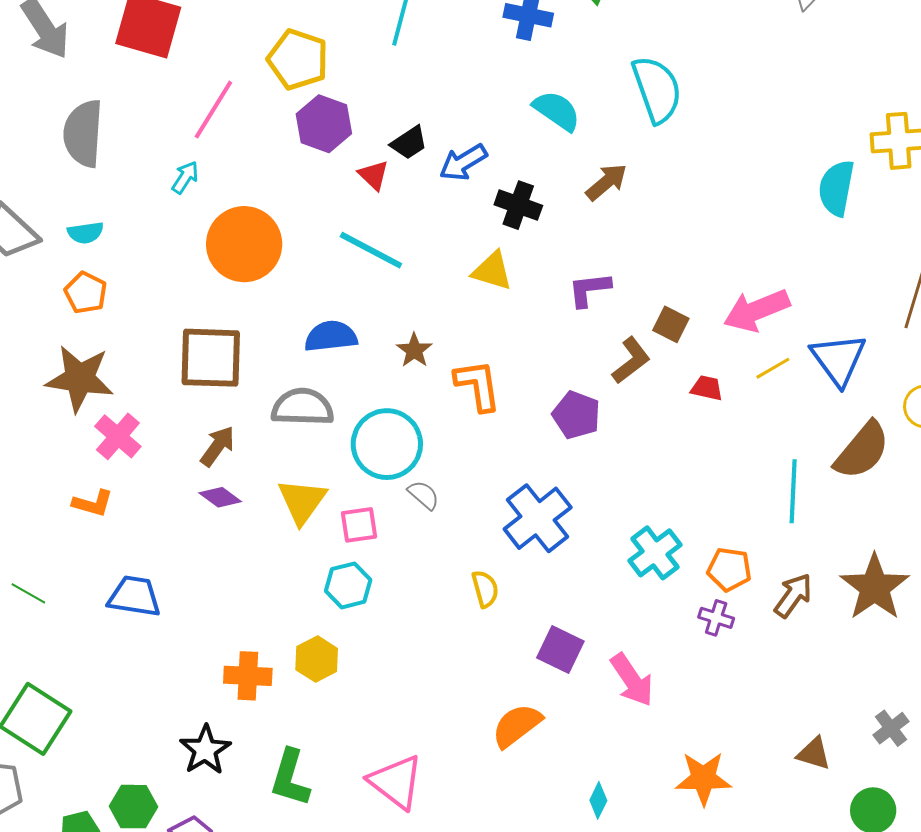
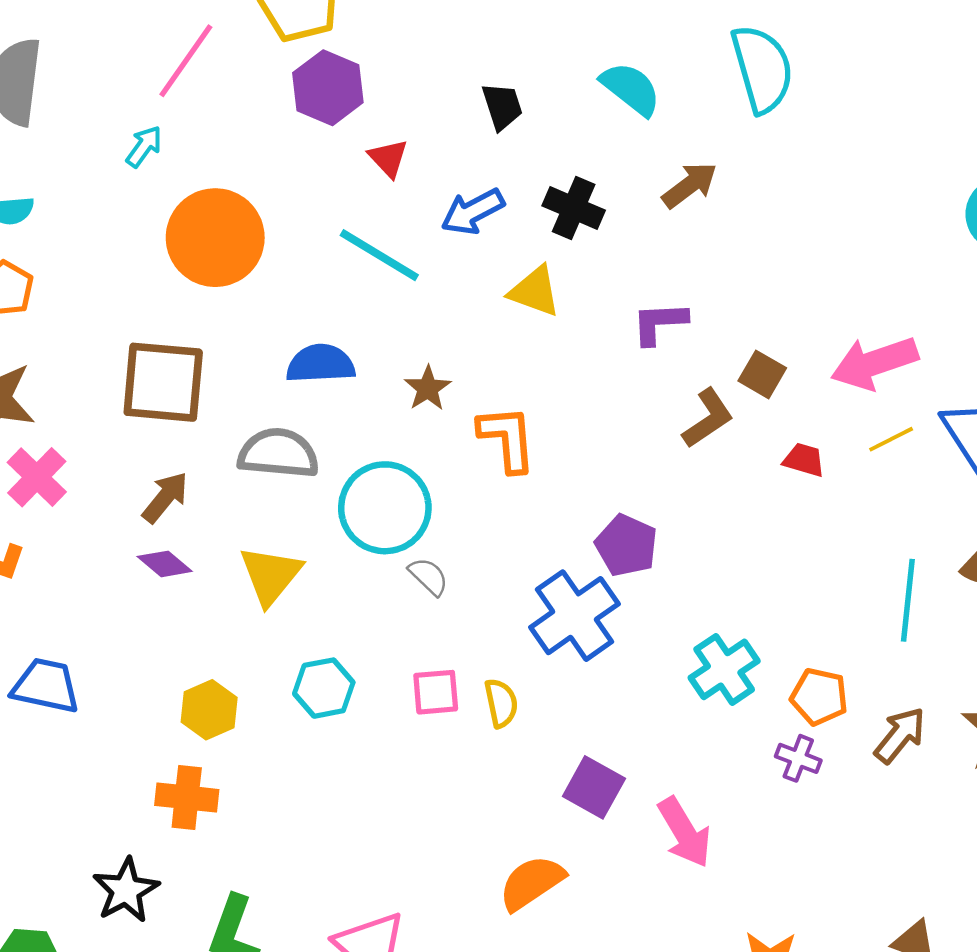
black trapezoid: (409, 143) -> (502, 106), moved, turned -78
blue arrow: (463, 162) -> (473, 212), moved
purple pentagon: (576, 415) -> (626, 545), moved
pink square: (359, 525) -> (436, 692), moved
yellow hexagon: (317, 659) -> (209, 710), moved

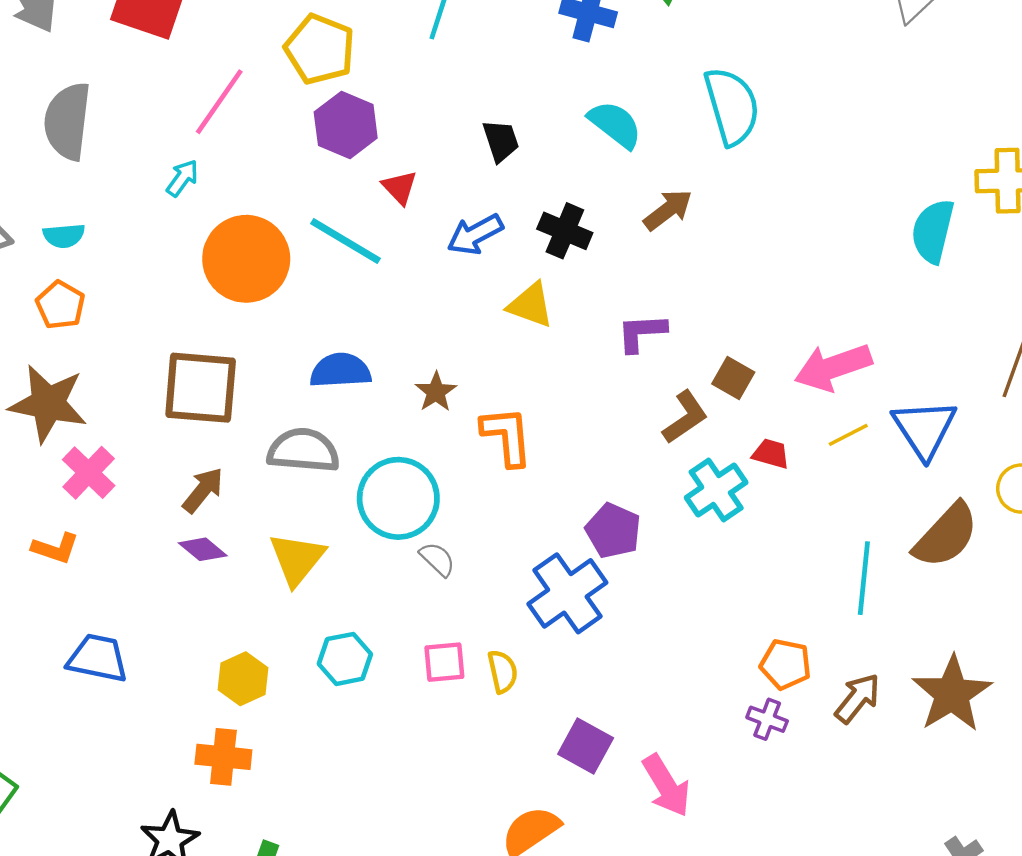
cyan line: (379, 255) -> (346, 241), moved
cyan cross: (724, 669) -> (716, 490), moved

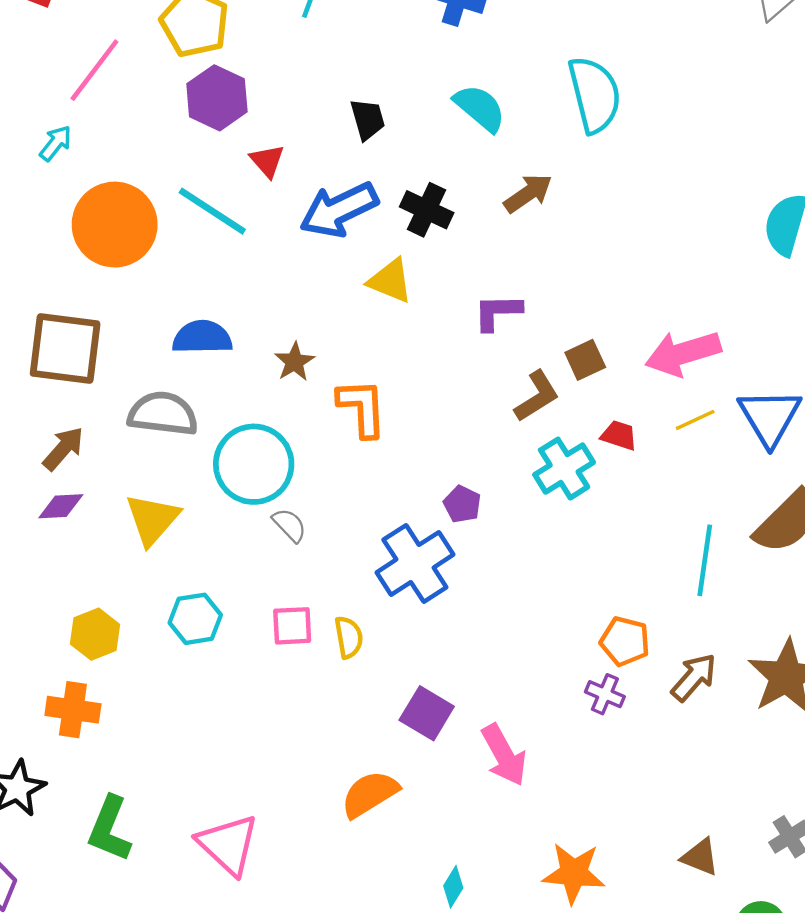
blue arrow: (475, 234) -> (339, 210), size x1.4
brown square: (733, 378) -> (585, 360), turned 33
purple pentagon: (613, 531) -> (462, 504), size x0.7
purple diamond: (203, 549) -> (61, 506), turned -45

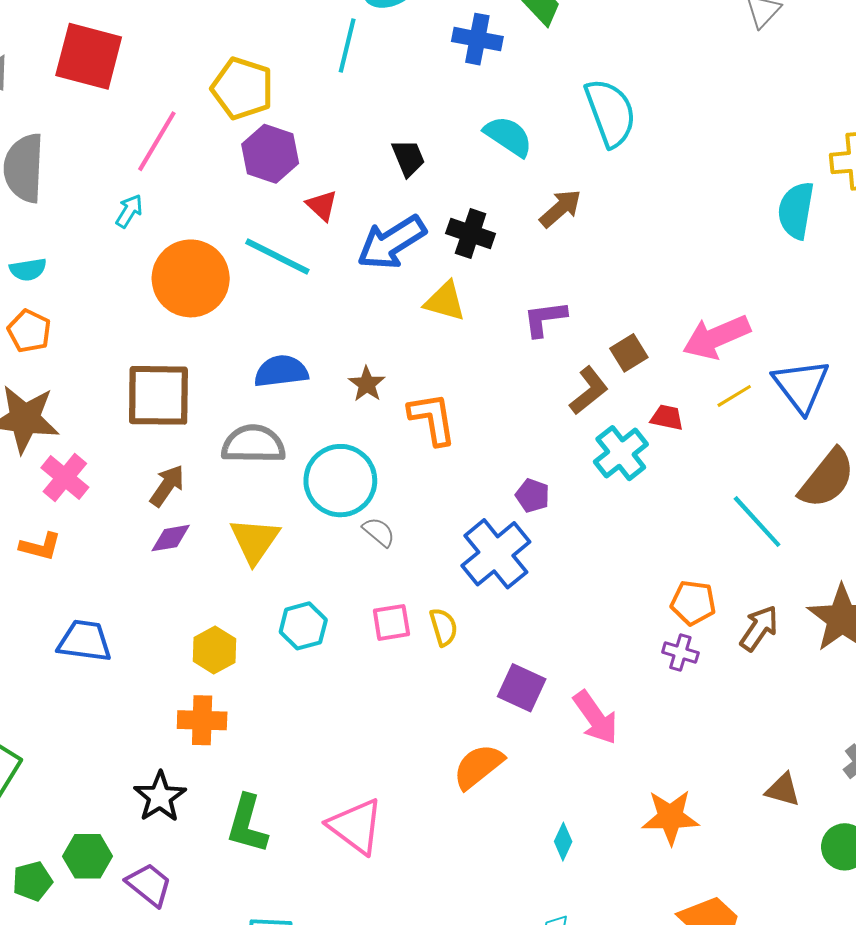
cyan line: (705, 560) -> (757, 522), turned -44

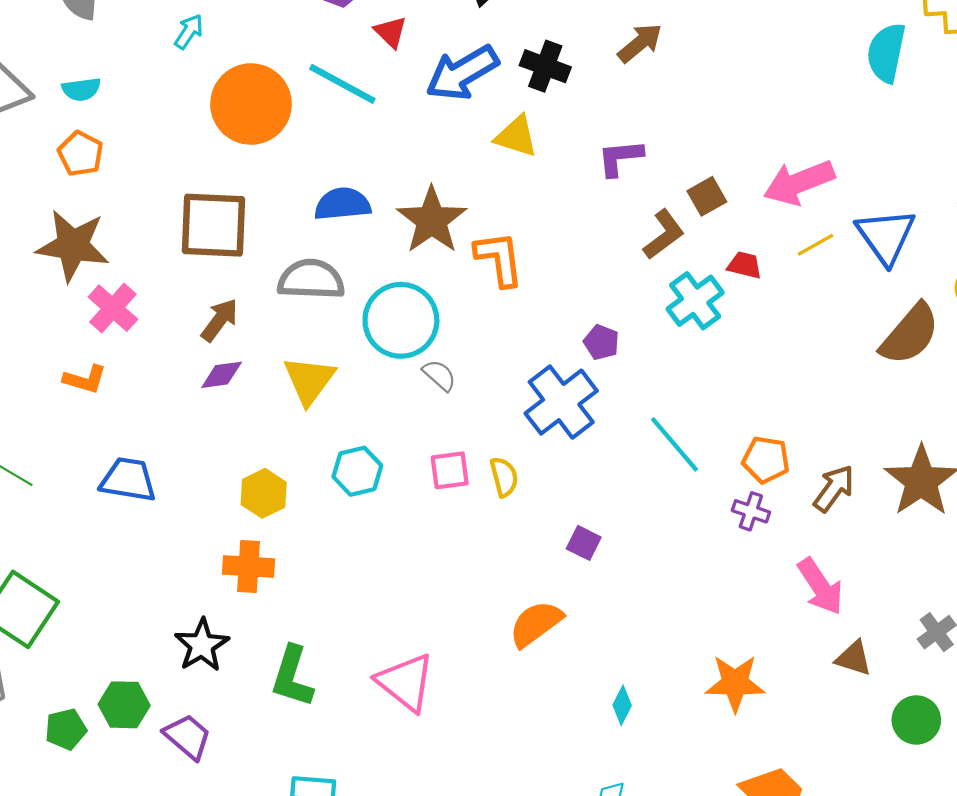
brown star: (367, 384) -> (432, 220), size x1.8
cyan line: (757, 522) -> (675, 444), moved
purple square: (522, 688) -> (584, 543), size x0.7
pink arrow: (596, 718) -> (820, 586), moved

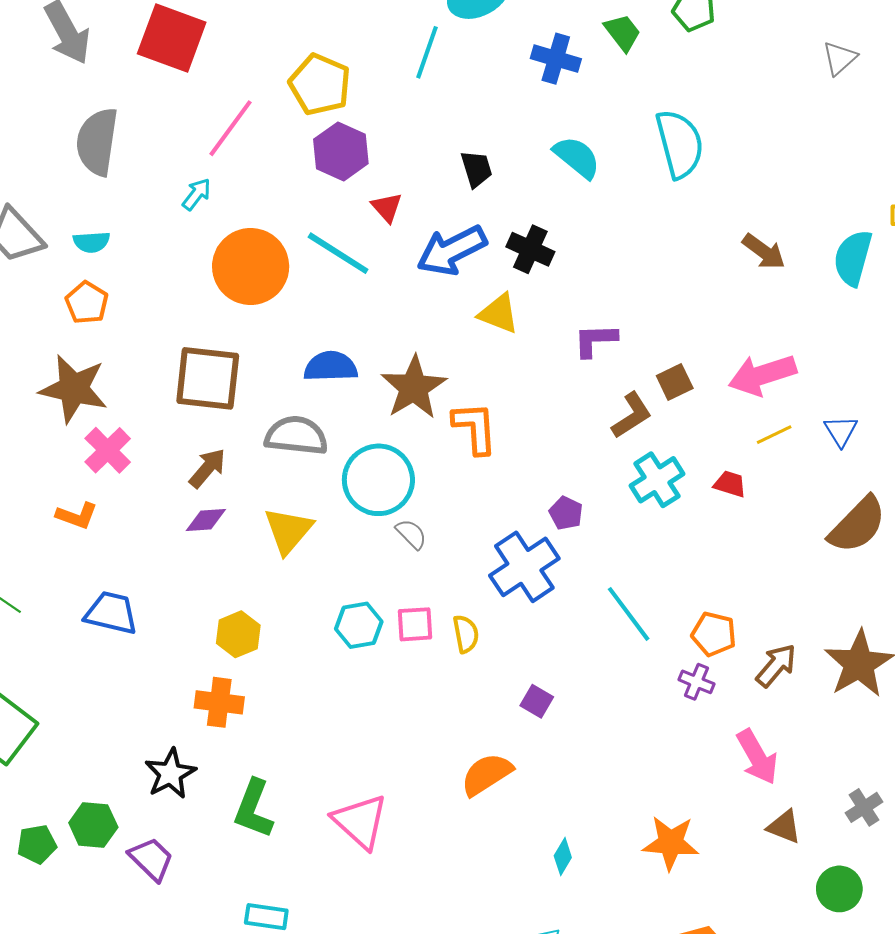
brown arrow: (640, 43) -> (764, 252), moved, turned 72
blue triangle: (886, 236) -> (841, 431), size x0.6
red trapezoid: (745, 265) -> (730, 484), moved
cyan hexagon: (357, 471) -> (359, 625), moved

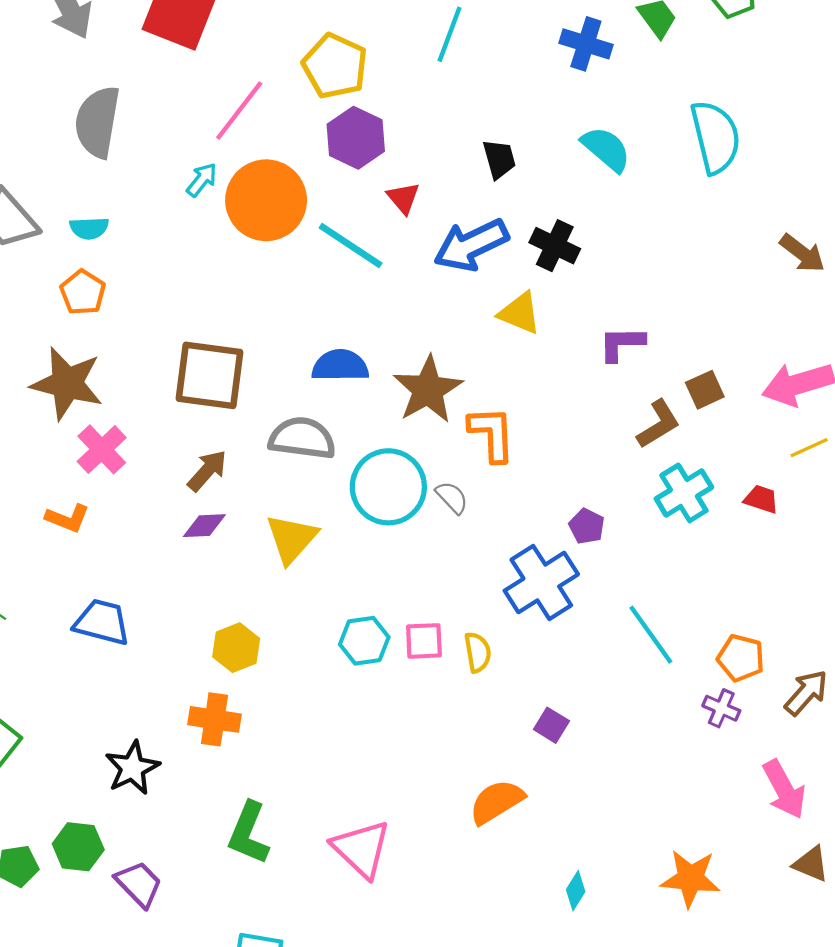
orange circle: (251, 266) -> (266, 200), moved
gray semicircle: (411, 534) -> (452, 497), moved
black star: (170, 774) -> (132, 768), moved

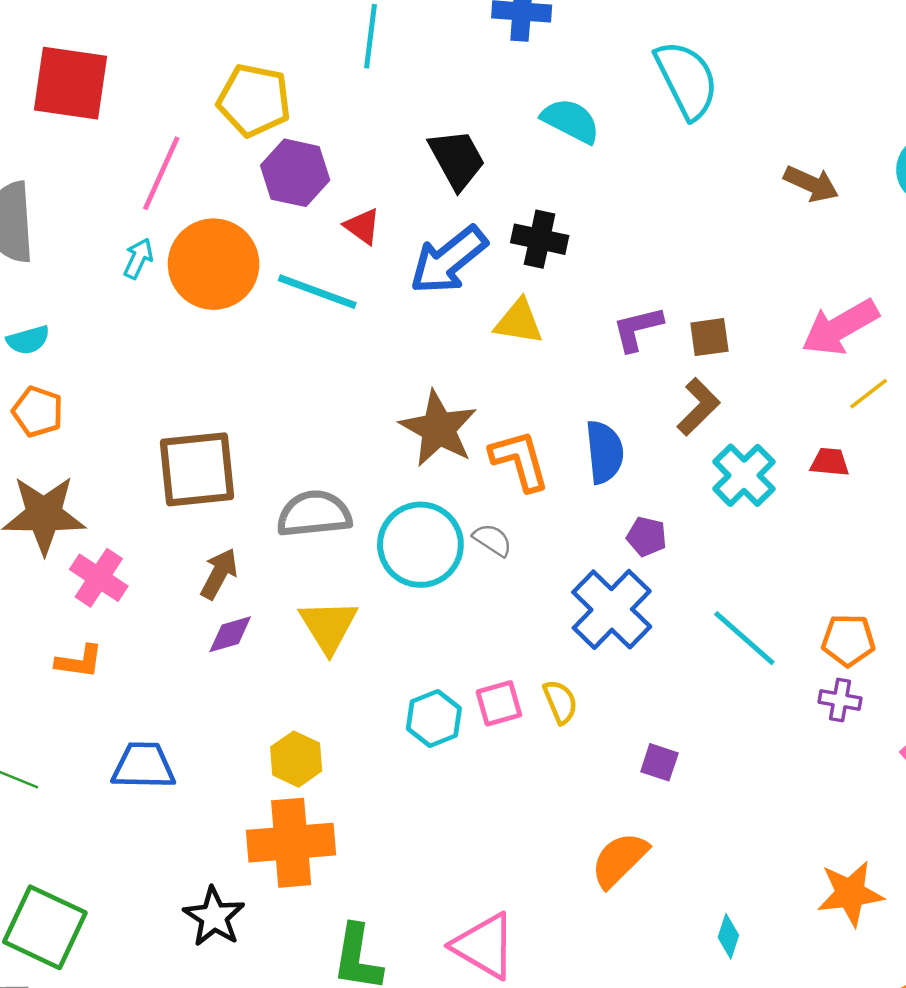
black trapezoid: (499, 159) -> (457, 159), size x1.4
blue semicircle: (340, 366) -> (604, 452), moved, turned 98
brown square: (705, 390) -> (709, 337), moved, turned 30
orange cross: (215, 719) -> (291, 843), size x1.5

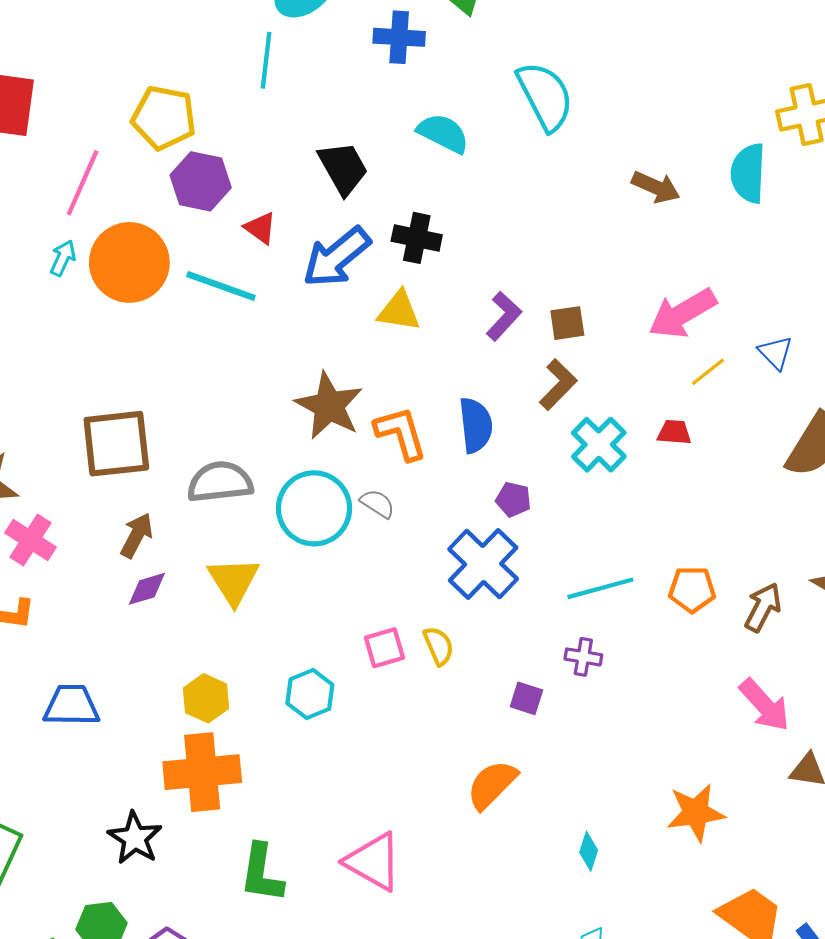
purple L-shape: (638, 329) -> (504, 316), turned 147
cyan line: (744, 638) -> (600, 588), turned -56
purple cross: (840, 700) -> (583, 657), moved
cyan hexagon: (434, 719) -> (310, 694), moved

